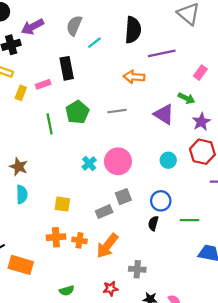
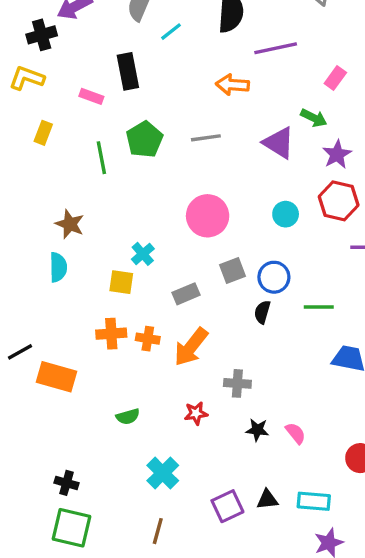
pink rectangle: (43, 84) -> (91, 96), turned 40
yellow rectangle: (21, 93) -> (43, 133), moved
cyan cross: (89, 163) -> (143, 254), moved
brown star: (19, 167) -> (70, 224), moved
gray square: (123, 197) -> (232, 271), moved

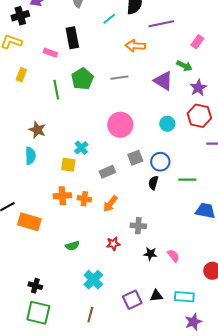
cyan line: (171, 32) -> (109, 19), moved
orange arrow: (191, 347) -> (110, 204), size x0.7

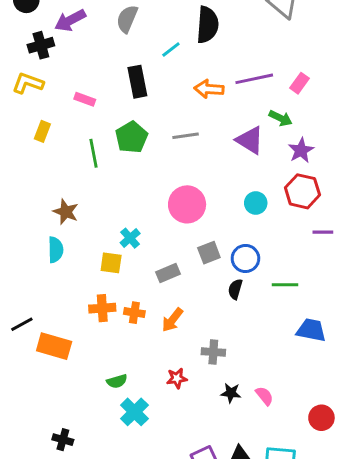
purple line: (161, 24) -> (254, 79), moved
black rectangle: (72, 38) -> (137, 82), moved
cyan cross: (93, 280) -> (134, 412), moved

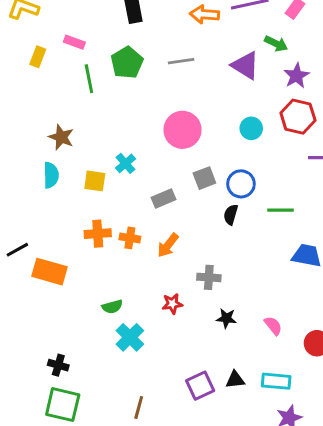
pink rectangle: (85, 99) -> (74, 42), moved
yellow square: (111, 263) -> (95, 181), moved
pink semicircle: (264, 396) -> (273, 326), moved

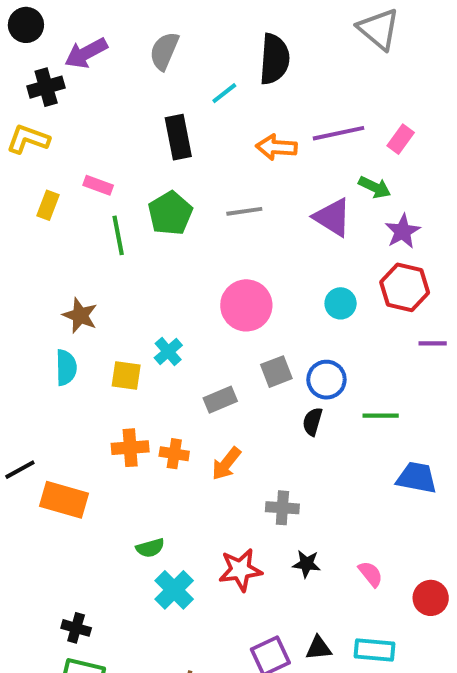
red star: (172, 304) -> (240, 570), moved, size x1.5

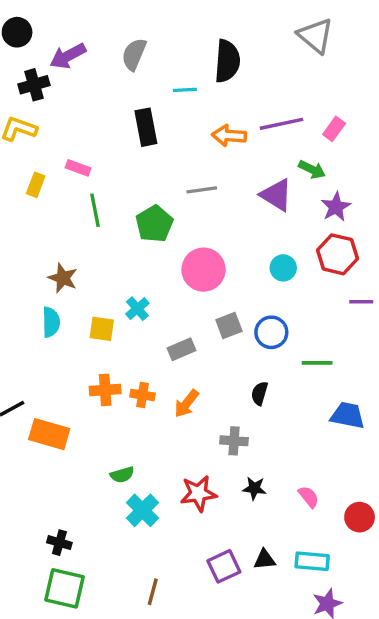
cyan line: (224, 93) -> (185, 90), turned 35
green pentagon: (170, 213) -> (154, 224), moved
black semicircle: (312, 422) -> (259, 393), moved

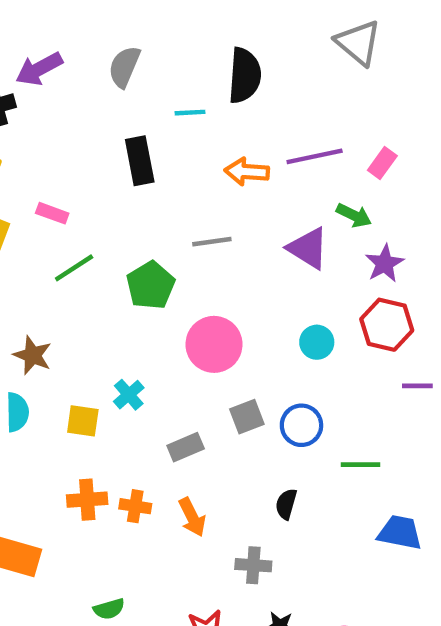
green line: (95, 210) -> (74, 268), turned 68
orange arrow: (187, 404) -> (192, 517), turned -64

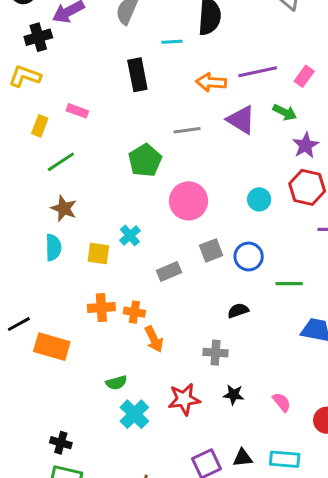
purple triangle: (308, 248) -> (241, 120), moved
green line: (74, 268) -> (61, 162), moved
black semicircle: (286, 504) -> (238, 311), turned 55
orange arrow: (192, 517) -> (154, 339), moved

